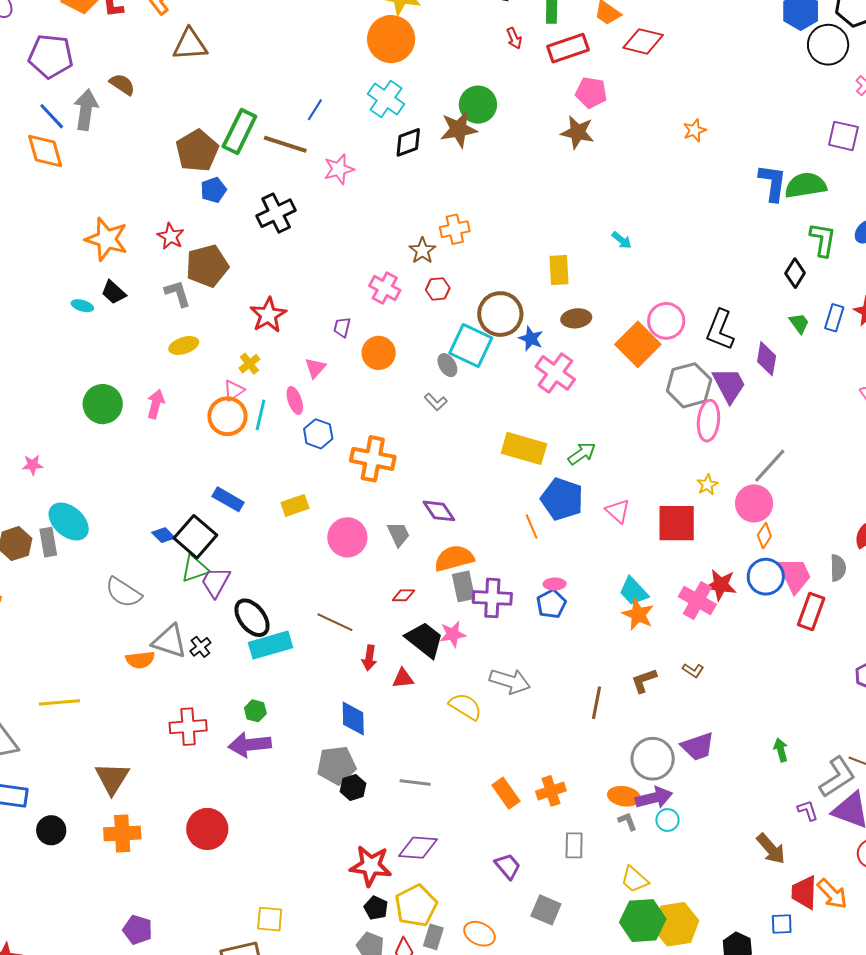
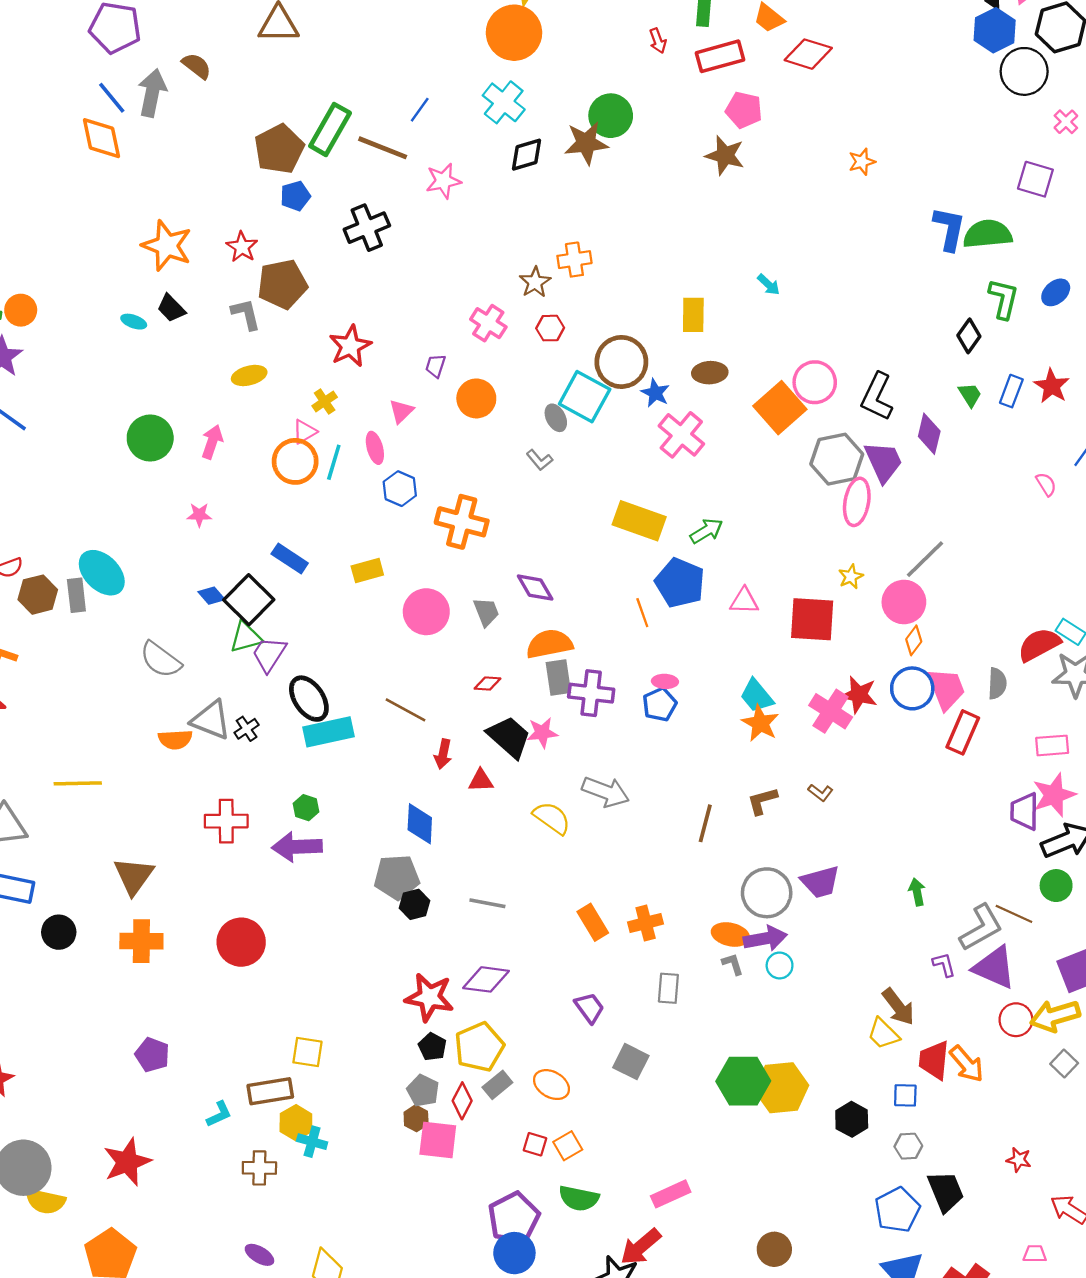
pink star: (33, 465) -> (199, 515), moved
pink triangle: (618, 511) -> (744, 601), turned -44
yellow trapezoid: (634, 879) -> (883, 1034), moved
gray rectangle: (433, 937) -> (497, 1085), turned 30

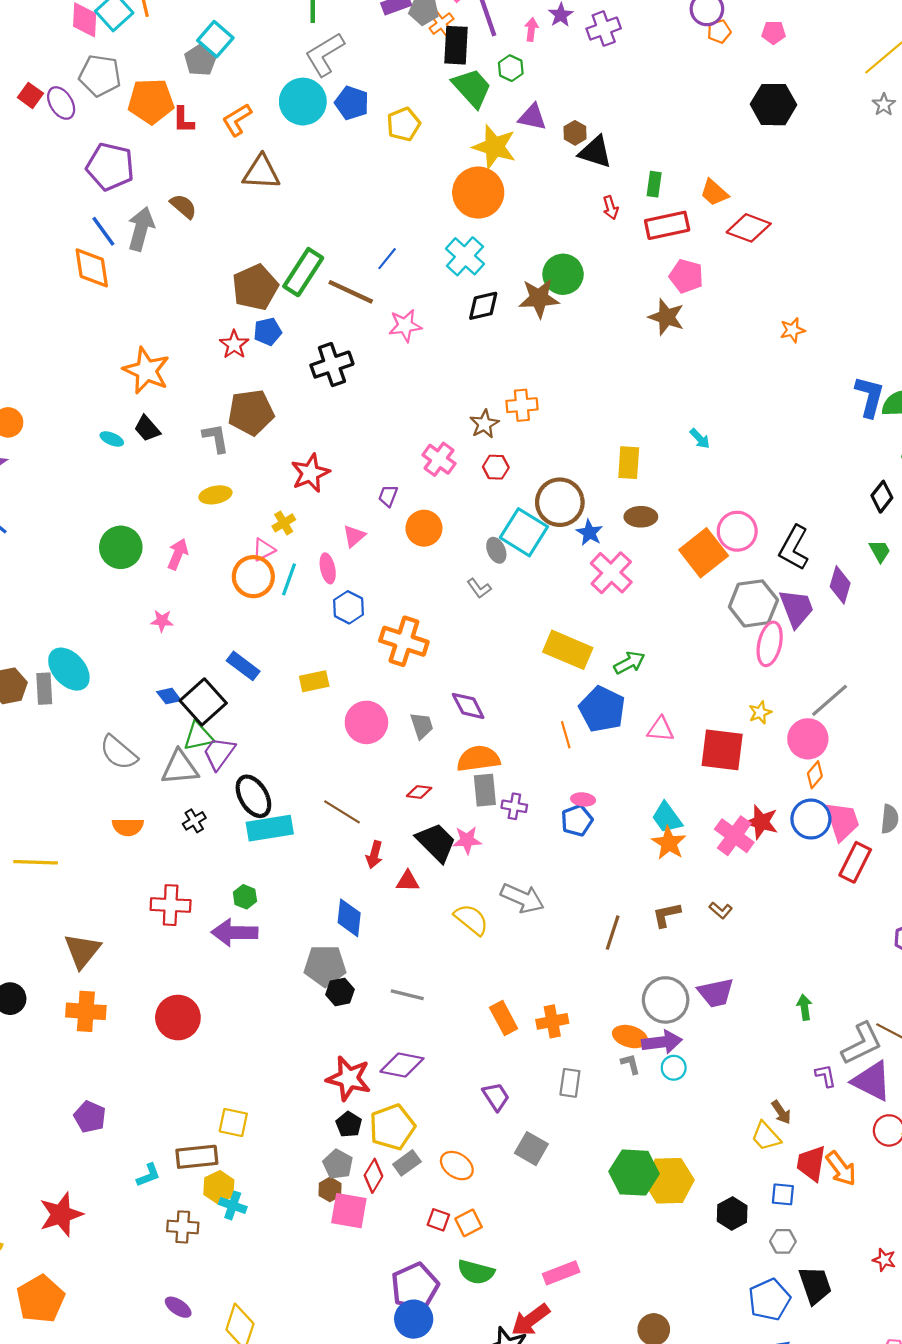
red star: (242, 247) -> (234, 344), moved
purple cross: (591, 693) -> (514, 806), size x0.6
gray triangle: (211, 720) -> (180, 768), moved, turned -30
brown arrow: (898, 1007) -> (781, 1112), size x0.7

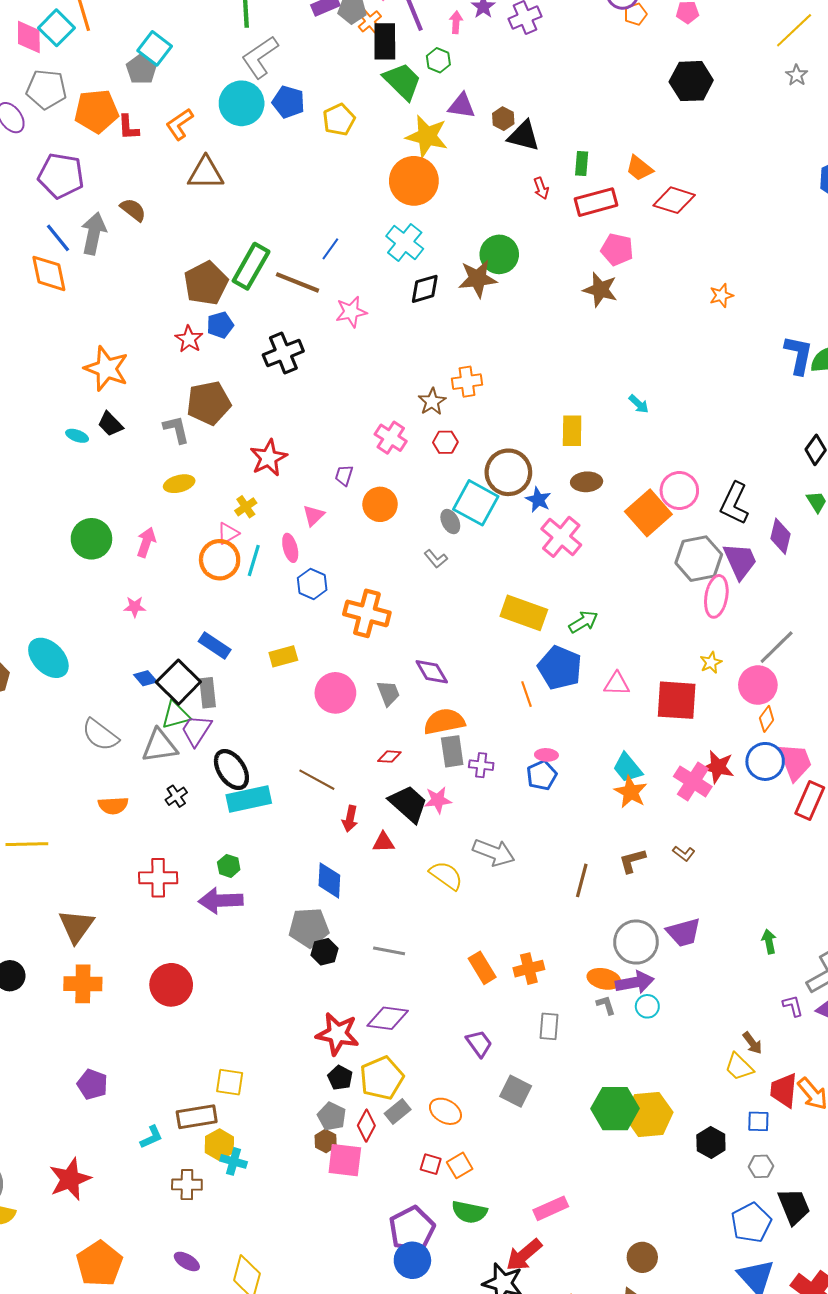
gray rectangle: (44, 689) -> (208, 693), moved
orange pentagon: (41, 1299) -> (99, 1264), moved

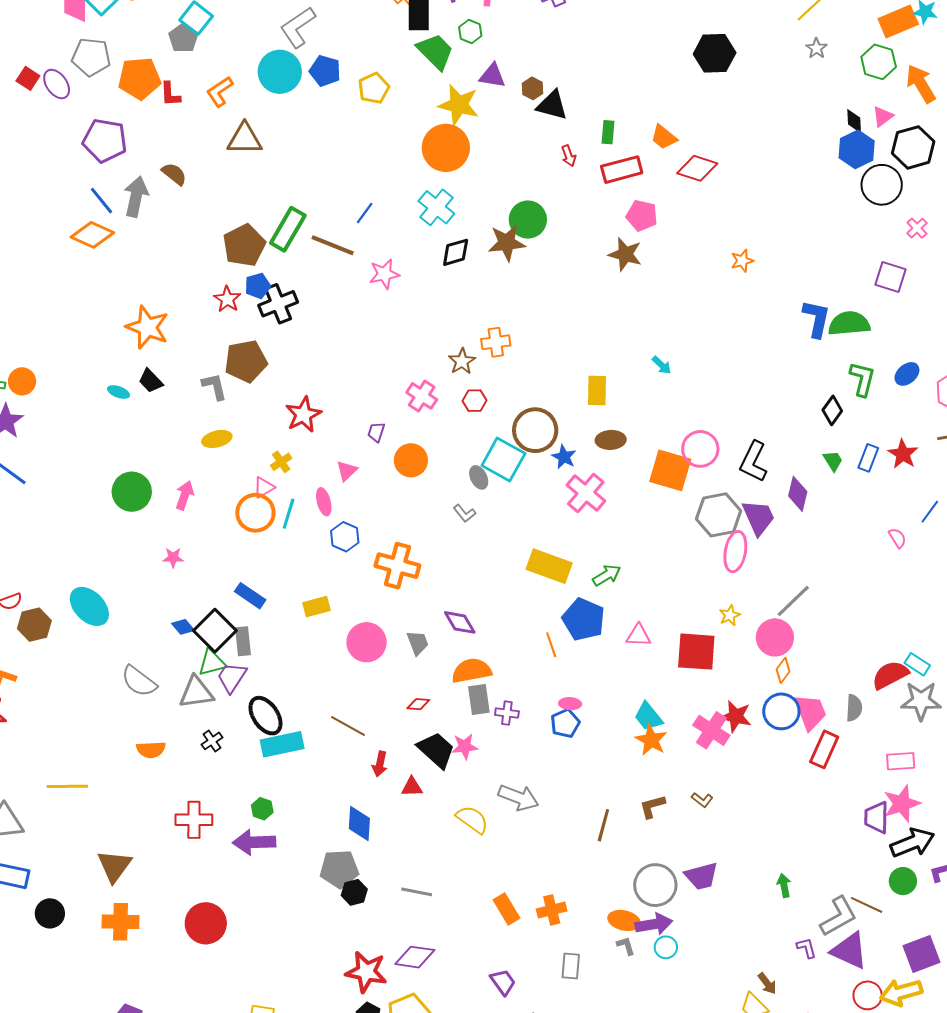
orange diamond: (49, 273) -> (92, 235), turned -54
black cross: (283, 353) -> (278, 304), moved
orange square: (648, 513) -> (670, 470), turned -33

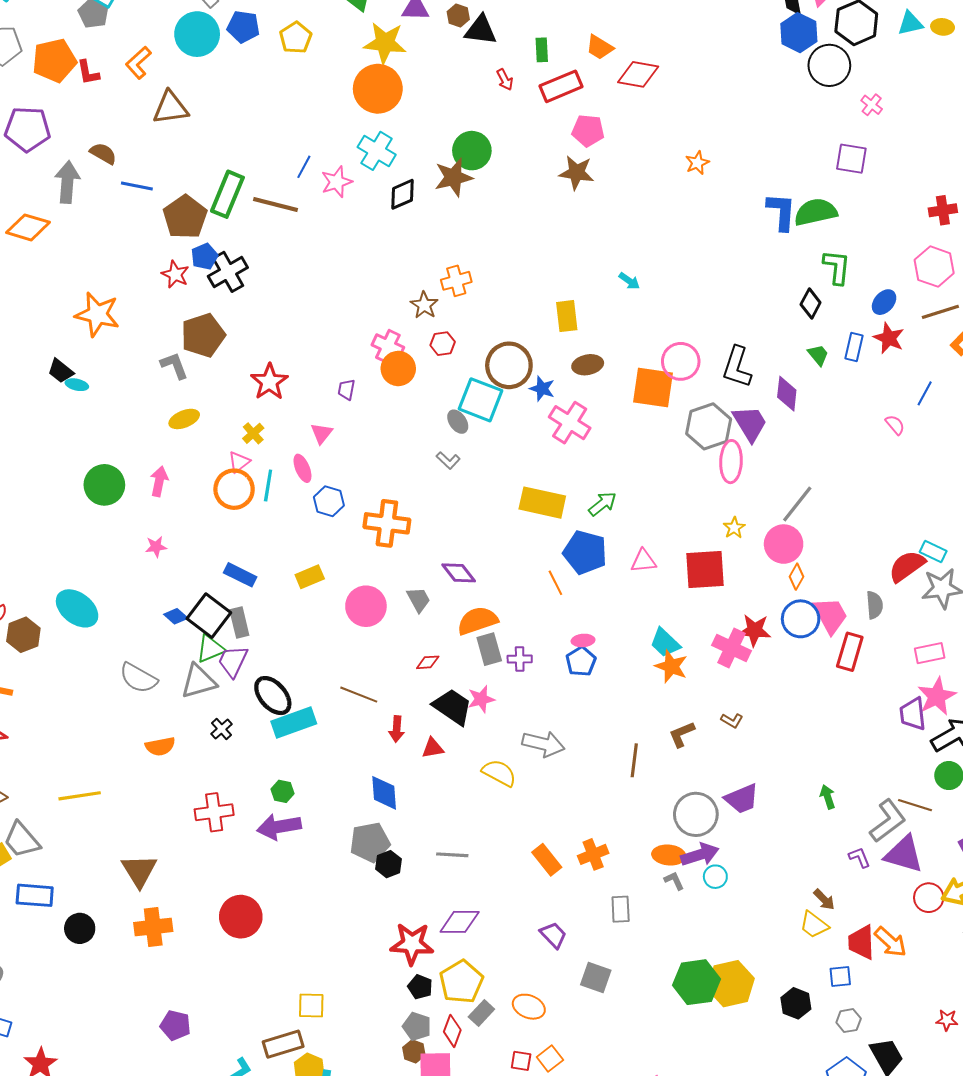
blue line: (101, 201) -> (137, 186), moved, turned -32
pink star: (384, 274) -> (337, 182), moved
blue ellipse: (907, 374) -> (884, 302), moved
black trapezoid: (151, 381) -> (61, 371), moved
orange circle: (411, 460) -> (398, 368), moved

